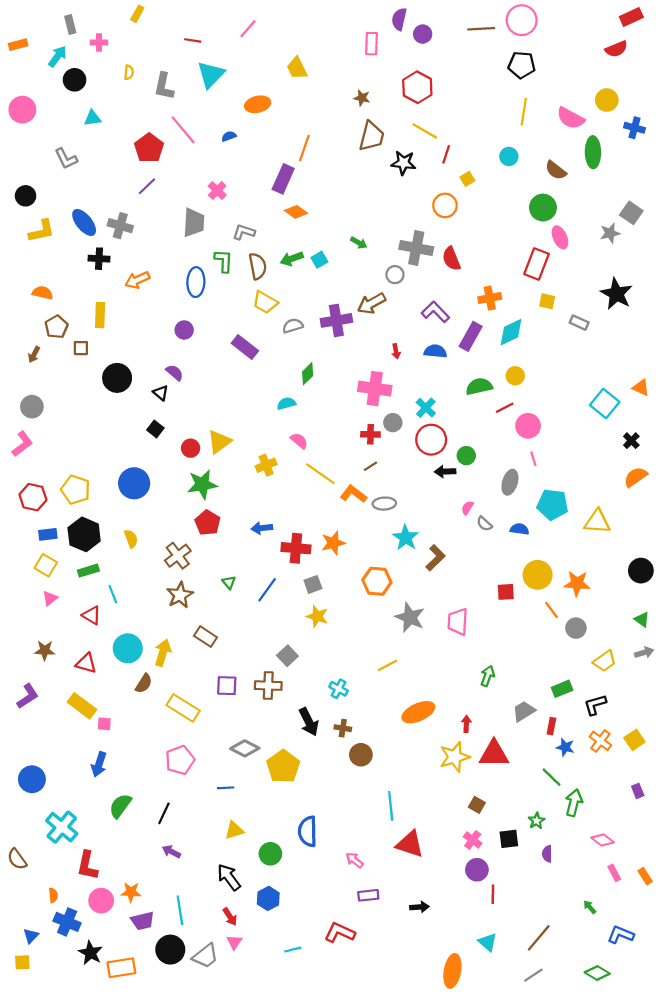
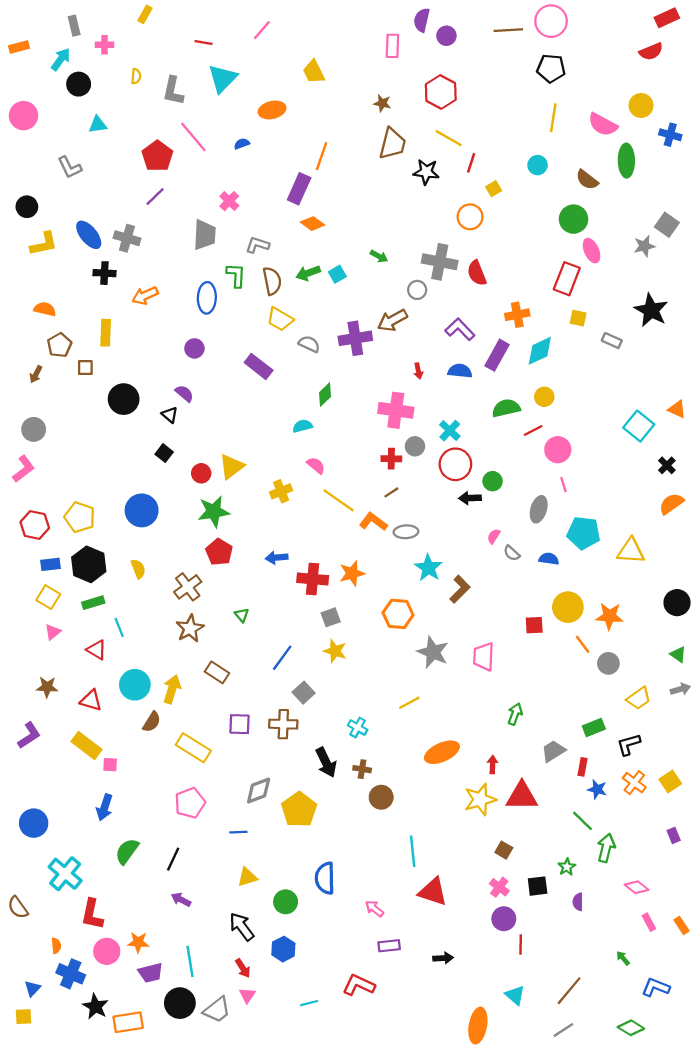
gray semicircle: (293, 326) -> (309, 344), turned 42
blue line: (267, 590) -> (282, 658), moved
gray diamond: (245, 748) -> (259, 790), turned -48

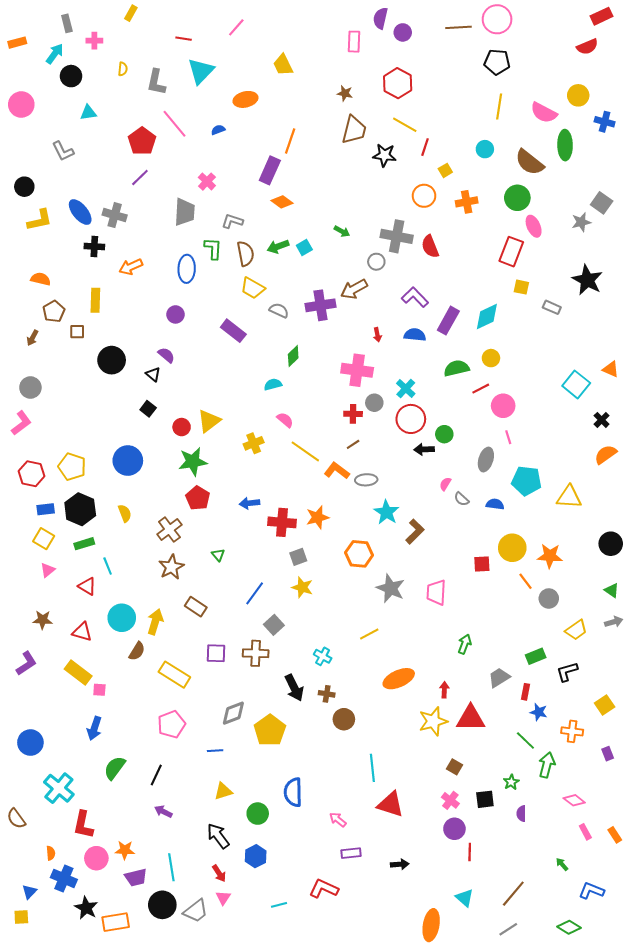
brown semicircle: (587, 180) -> (530, 162), size x1.4
orange cross: (517, 315) -> (467, 202), moved
orange cross: (634, 783) -> (572, 731), moved, turned -30

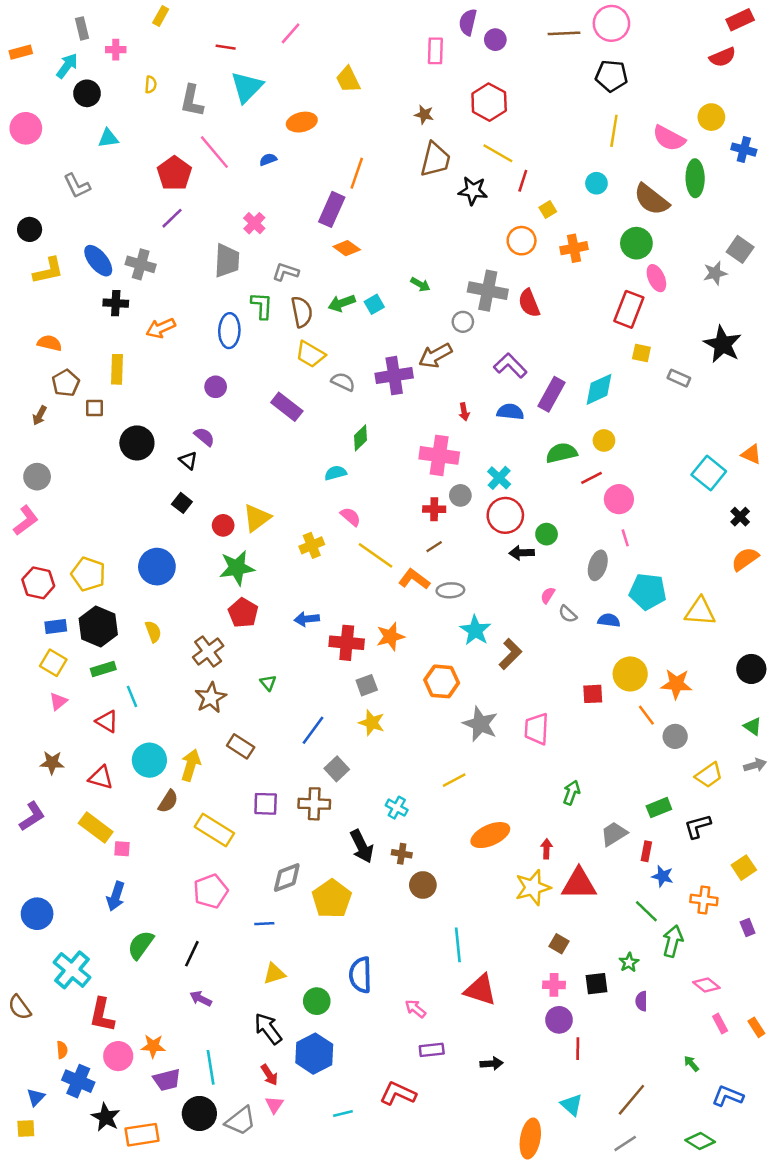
pink cross: (450, 800) -> (554, 985), turned -36
blue hexagon: (256, 856) -> (314, 1054), size x1.4

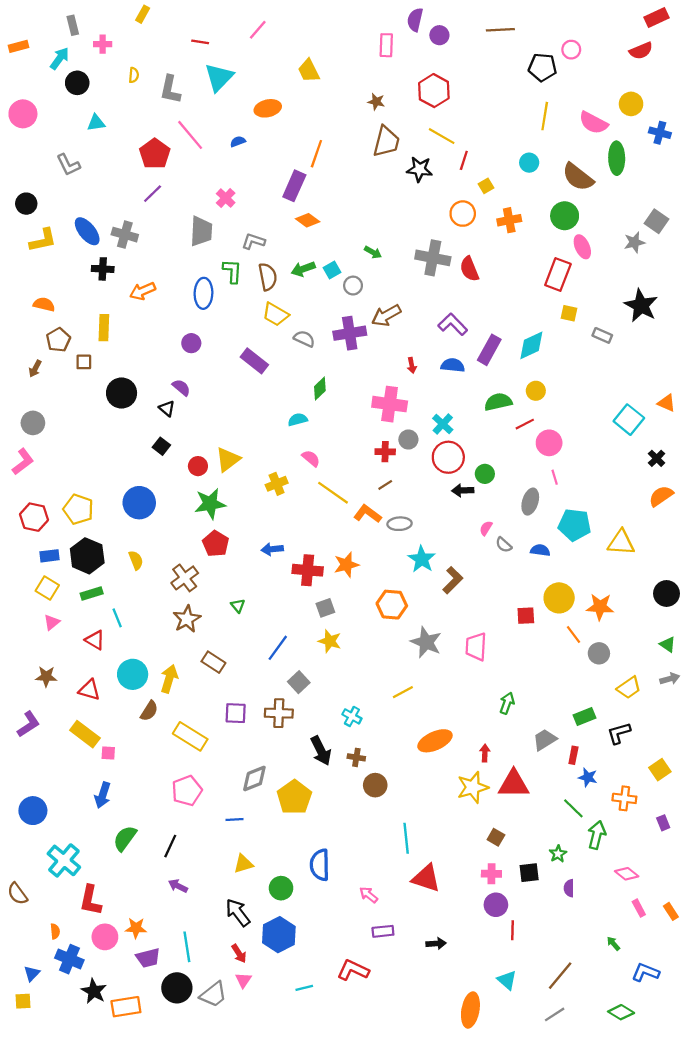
pink circle: (611, 23) -> (571, 50), moved, size x0.6
gray circle: (463, 322) -> (353, 286), moved

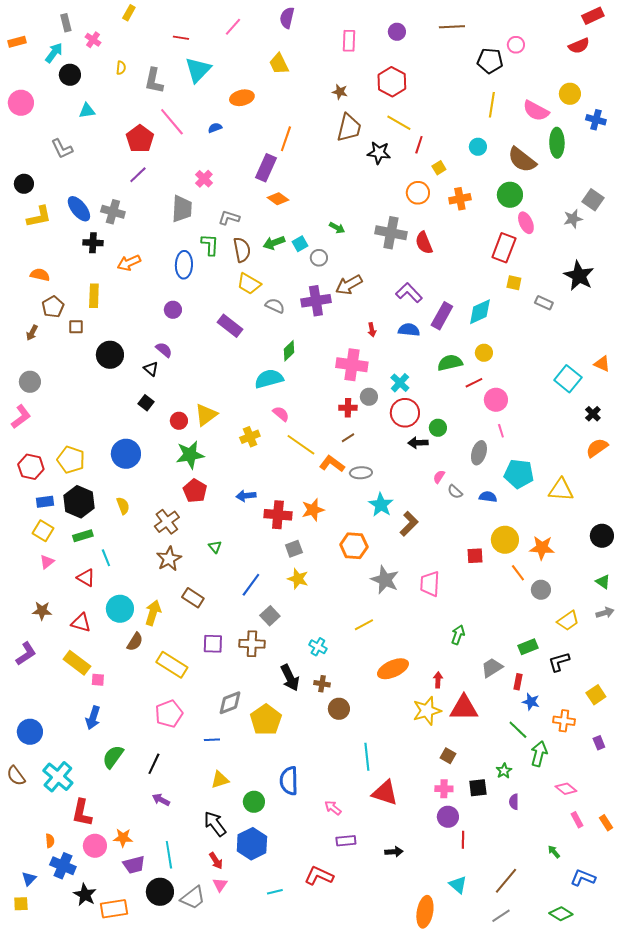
purple semicircle: (415, 20) -> (287, 18), moved
pink cross: (103, 44) -> (93, 40), turned 35
cyan semicircle: (298, 420) -> (269, 379), size x1.6
brown semicircle: (17, 894) -> (16, 776), moved

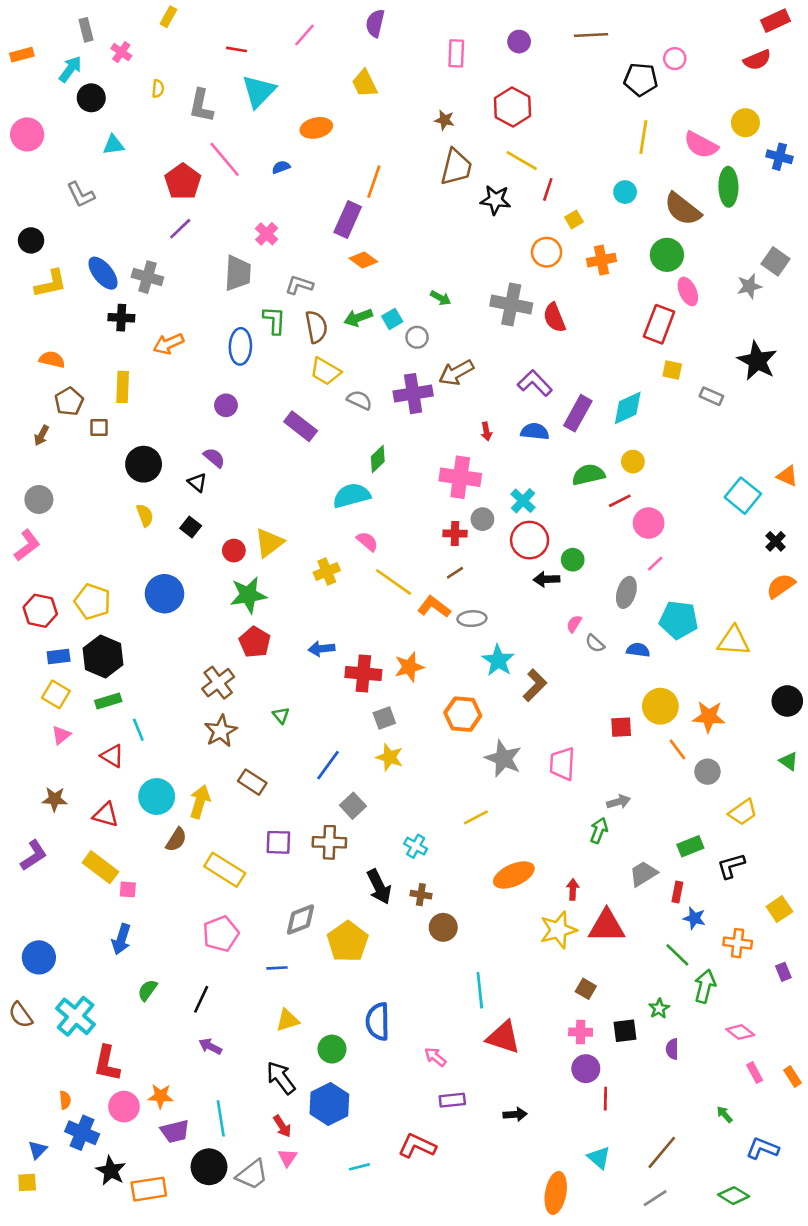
pink line: (501, 431) -> (655, 564), turned 64
yellow semicircle: (123, 506) -> (145, 515), moved
gray arrow: (605, 613) -> (619, 802), moved
green semicircle: (113, 757) -> (147, 990), size x0.7

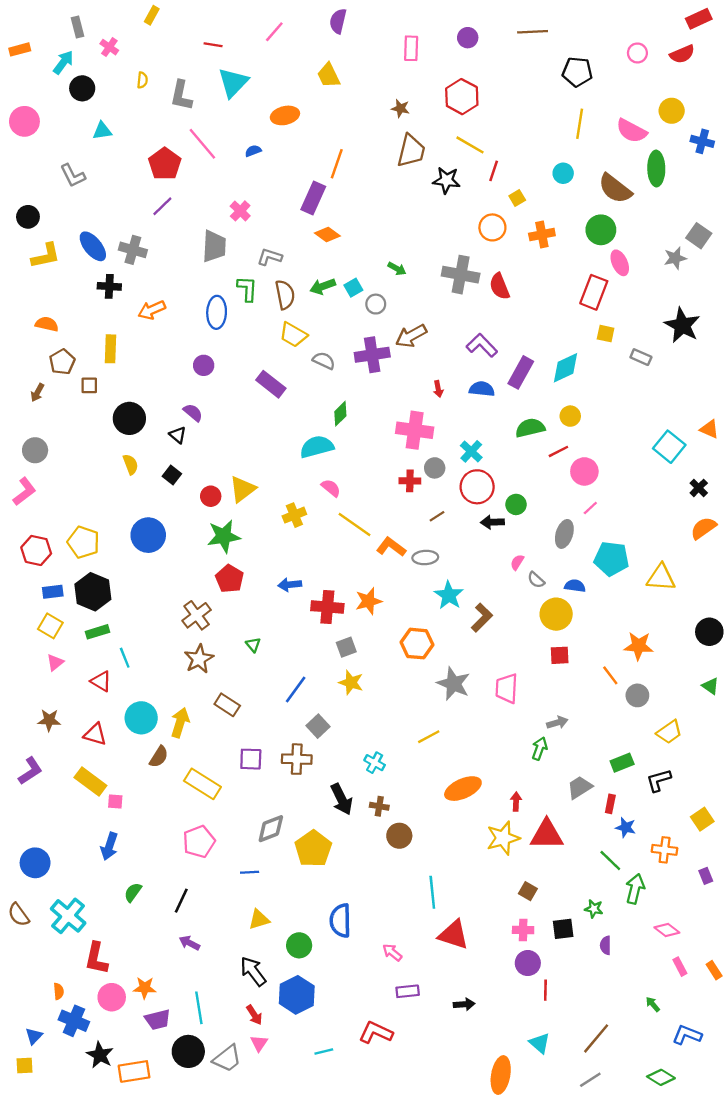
pink circle: (675, 59) -> (637, 53), moved
brown line: (455, 573) -> (437, 516), moved
yellow circle: (660, 706) -> (556, 614), moved
green star: (659, 1008) -> (594, 909), turned -30

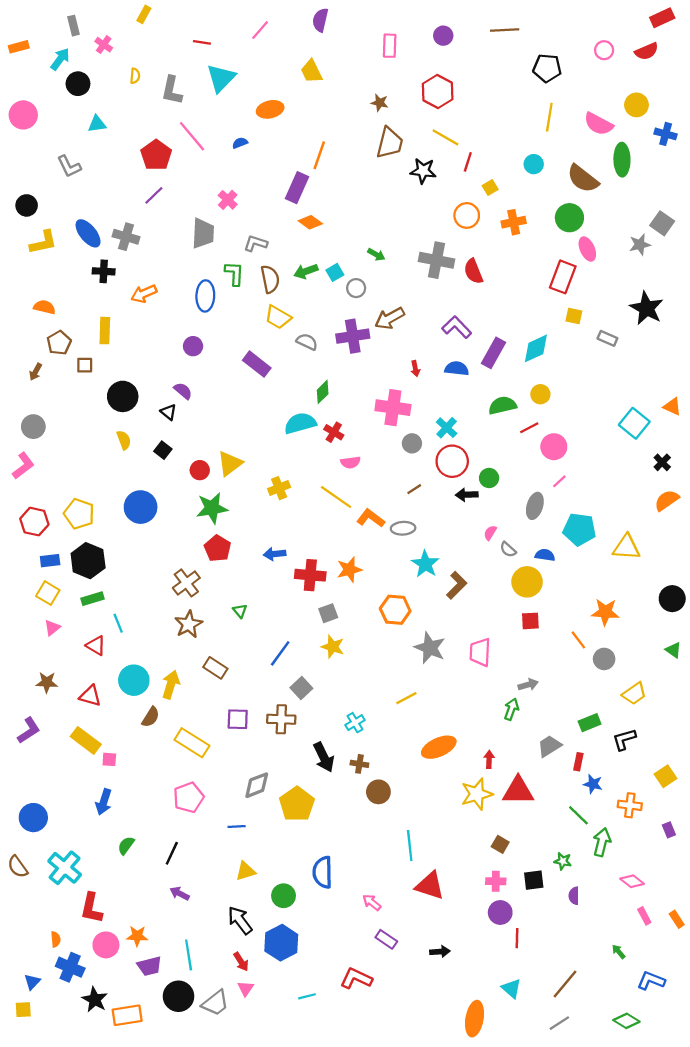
red cross: (410, 481) -> (334, 432), moved, turned 30
pink semicircle: (331, 488) -> (351, 462), moved, turned 132
cyan cross: (375, 763) -> (355, 723), turned 30
purple rectangle: (408, 991) -> (386, 939), turned 40

